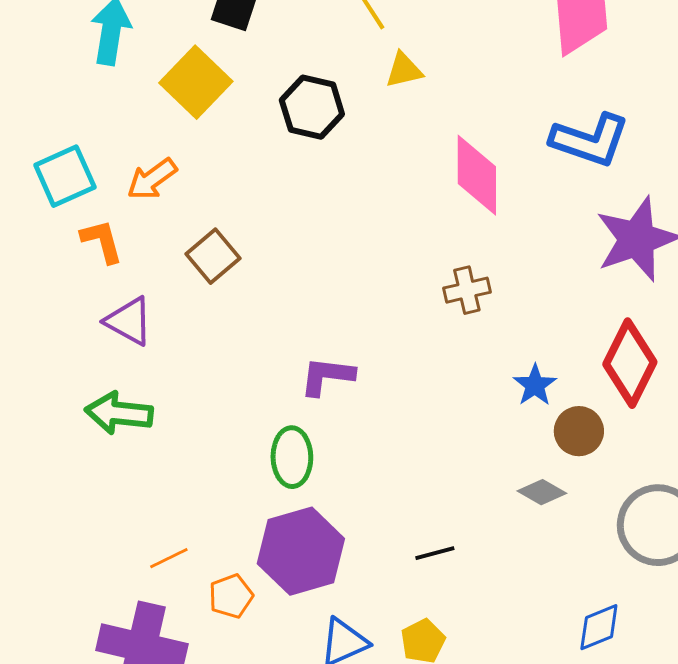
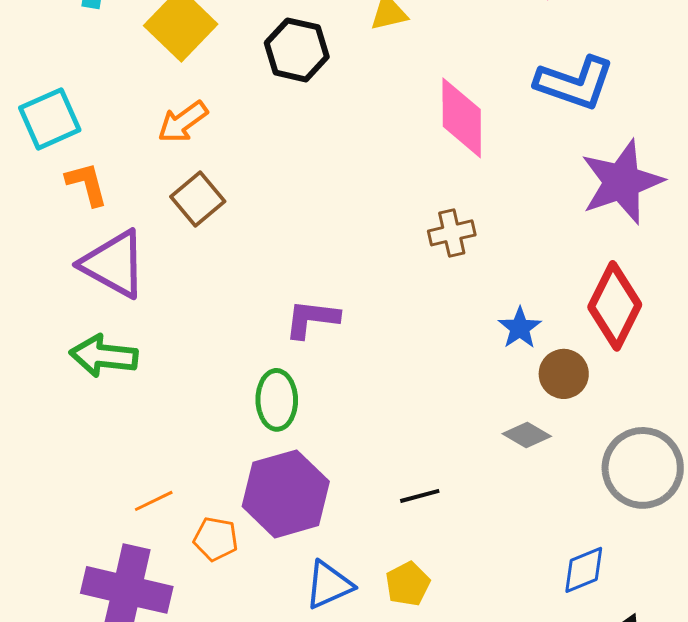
orange arrow: (152, 179) -> (183, 122), moved
purple triangle: (129, 321) -> (114, 264), size x1.4
orange pentagon: (231, 596) -> (216, 539), turned 30

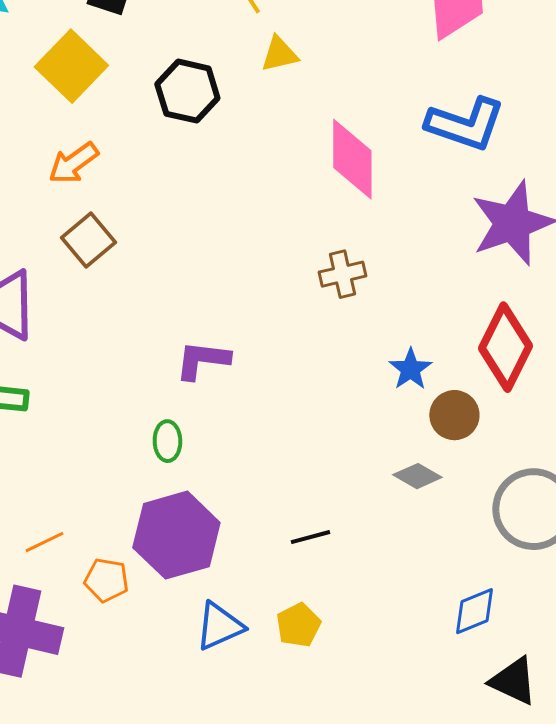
green ellipse: (277, 400) -> (167, 441), size x0.7

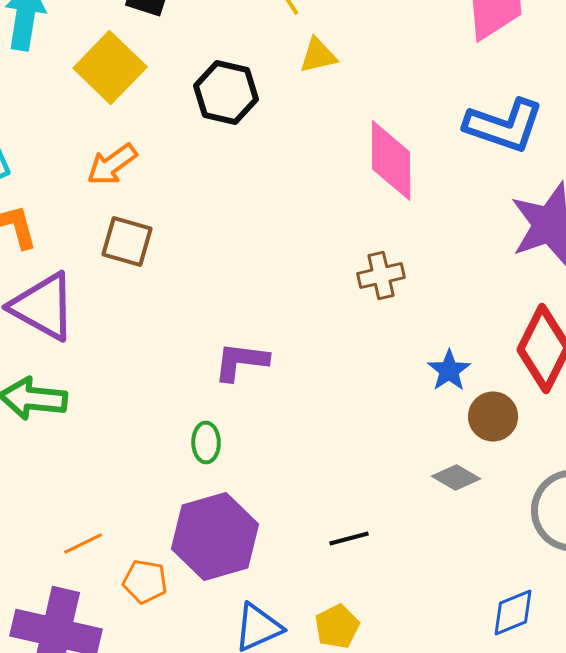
brown square: (88, 240) -> (127, 242), turned -34

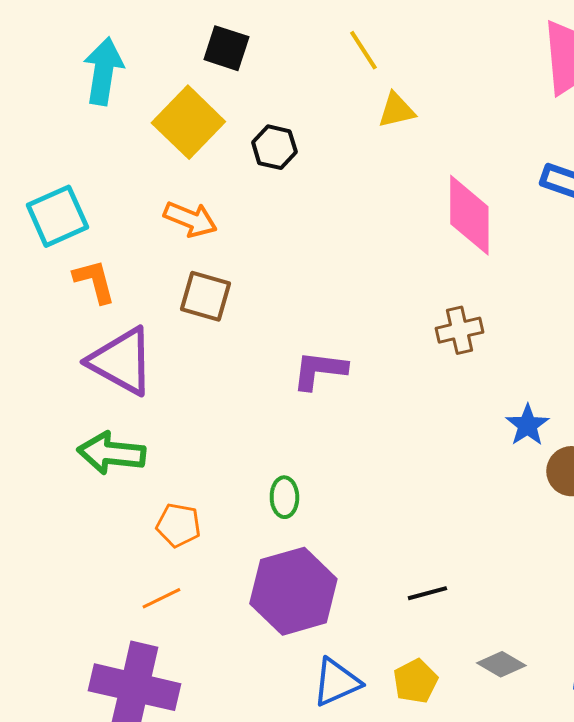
black hexagon: (226, 92) -> (274, 147), moved, size x0.7
orange arrow: (112, 164) -> (190, 219), turned -122
purple L-shape: (241, 362) -> (319, 370), moved
gray diamond: (456, 478) -> (501, 664), moved
orange pentagon: (145, 582) -> (178, 525), moved

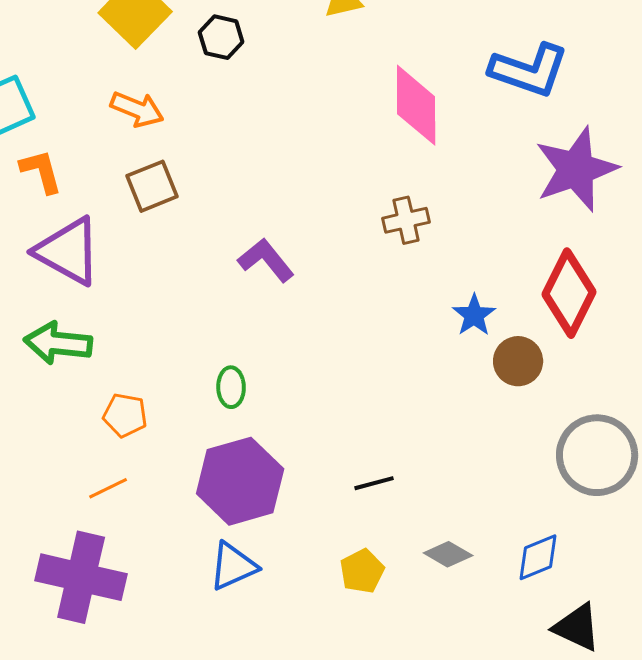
brown square: (205, 296) -> (152, 186), turned -38
purple L-shape: (319, 370) -> (266, 260), turned 44
blue triangle: (336, 682) -> (233, 566), moved

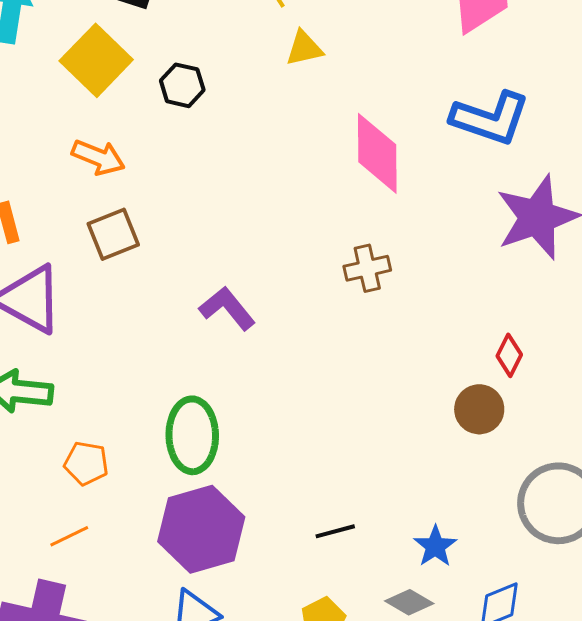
red diamond: (569, 293) -> (509, 355), moved, size x0.5
blue star: (474, 315) -> (435, 546), moved
green ellipse: (231, 387) -> (192, 435), size x1.8

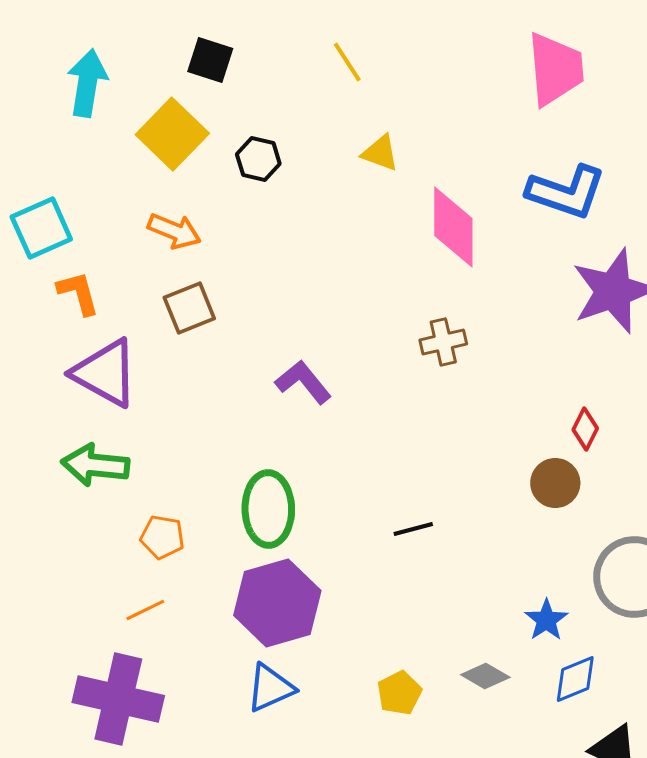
yellow triangle: (304, 48) -> (380, 153), moved, turned 33
black line: (335, 531) -> (413, 529), moved
blue star: (435, 546) -> (546, 620), moved

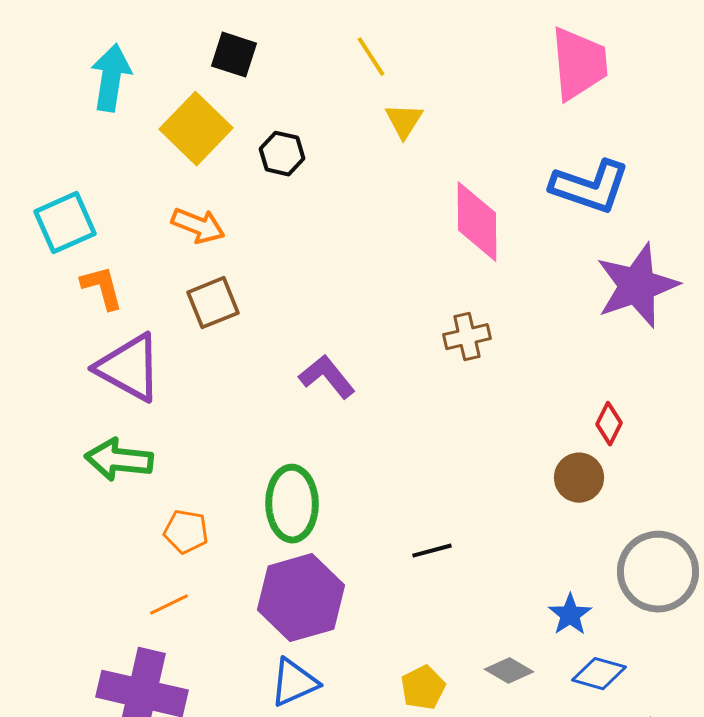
yellow triangle: (380, 153) -> (404, 121), moved, turned 42
black line: (413, 529) -> (432, 551), moved
blue diamond: (575, 679) -> (599, 674), turned 38

